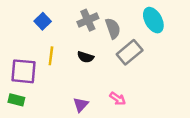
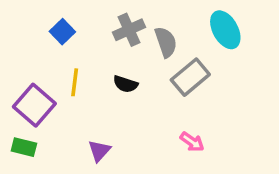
purple square: (24, 71) -> (34, 105), turned 36
pink arrow: (118, 99) -> (192, 142), moved
purple triangle: (81, 105) -> (99, 151), moved

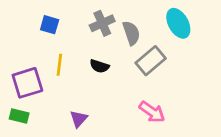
blue square: (62, 32) -> (50, 25), turned -30
purple square: (34, 105) -> (27, 83), turned 32
pink arrow: (192, 142) -> (152, 112), size x1.4

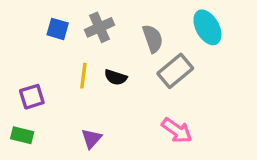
gray cross: (102, 23) -> (100, 27), moved
yellow line: (59, 65) -> (83, 76), moved
purple square: (27, 83) -> (32, 97), size x0.7

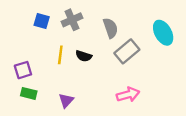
cyan ellipse: (207, 27) -> (163, 33), moved
pink arrow: (177, 130) -> (128, 95), turned -50
green rectangle: (22, 135) -> (29, 93), moved

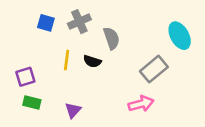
gray semicircle: (111, 28) -> (111, 38), moved
gray rectangle: (127, 51) -> (154, 69), moved

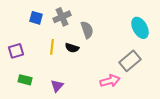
gray rectangle: (154, 69) -> (130, 61), moved
purple square: (25, 77) -> (16, 51), moved

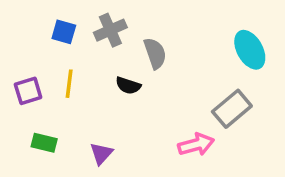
yellow line: (52, 47) -> (69, 84), moved

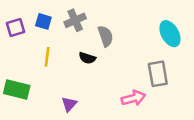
purple square: (28, 91) -> (16, 28), moved
gray rectangle: (232, 109) -> (158, 74), turned -60
green rectangle: (44, 143) -> (17, 90), moved, size x1.5

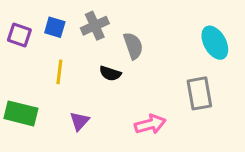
purple square: (16, 28) -> (19, 35), turned 36
pink arrow: (133, 98) -> (150, 124), moved
purple triangle: (69, 104) -> (79, 121), moved

